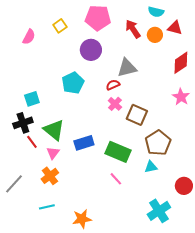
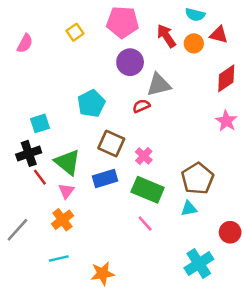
pink semicircle: (29, 37) -> (25, 43), moved
purple circle: (91, 50) -> (130, 62), moved
pink cross: (115, 104) -> (144, 156), moved
brown square: (137, 115) -> (111, 143), moved

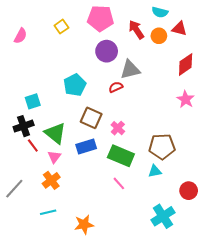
brown pentagon: (198, 178) -> (162, 147), turned 30

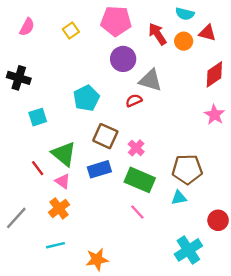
pink semicircle: (20, 36) -> (27, 27), moved
gray triangle: (130, 70) -> (150, 80), turned 30
black cross: (24, 126) -> (19, 78), moved, turned 36
pink triangle: (54, 157) -> (63, 181), turned -32

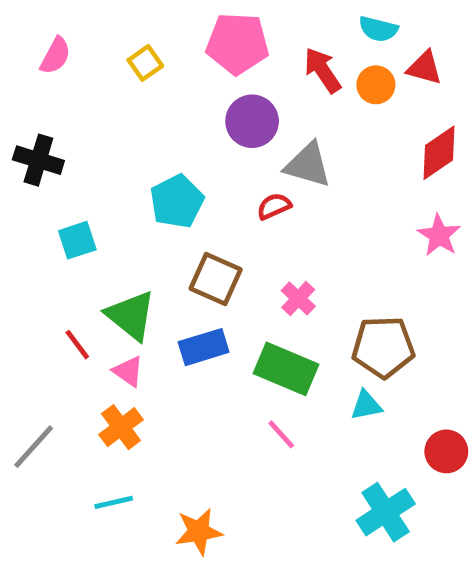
pink cross: (136, 148) -> (298, 298), moved

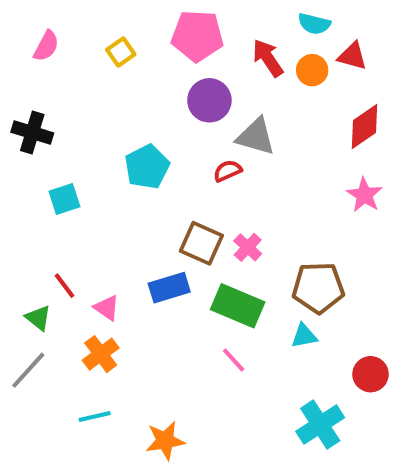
brown square: (216, 279) -> (201, 243), moved
green triangle: (131, 315) -> (38, 318), moved, size x0.6

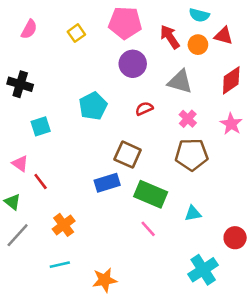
gray triangle: (256, 137) -> (180, 82), moved
pink cross: (248, 247) -> (188, 119), moved
brown pentagon: (318, 288) -> (192, 155), moved
pink triangle: (107, 308) -> (20, 164), moved
green triangle: (38, 318) -> (12, 202), moved

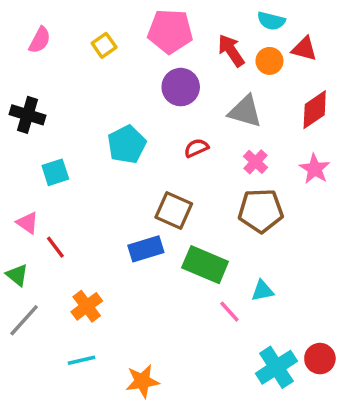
pink line: (148, 229) -> (229, 312), moved
red circle: (235, 238) -> (320, 359), moved

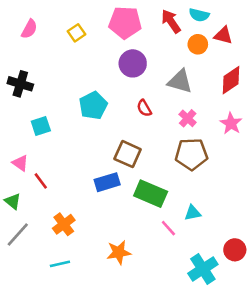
red arrow: (231, 50) -> (171, 21), moved
red semicircle: (196, 148) -> (144, 108), turned -96
red circle: (320, 359) -> (235, 250), moved
orange star: (142, 381) -> (119, 252), moved

